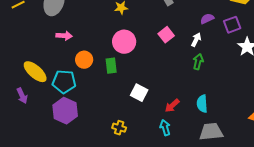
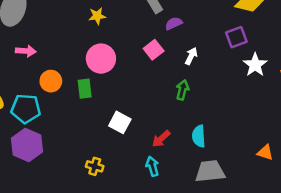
purple semicircle: (207, 19) -> (174, 23), moved
green arrow: (198, 62) -> (182, 90), moved

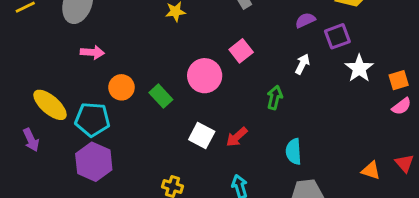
purple semicircle: (174, 23) -> (305, 20), moved
white arrow: (191, 56) -> (302, 64), moved
pink circle: (101, 59) -> (205, 76), moved
green rectangle: (85, 89) -> (161, 96), turned -36
red arrow: (161, 139) -> (237, 137), moved

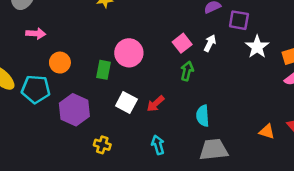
purple square: (337, 36) -> (239, 20), turned 30
pink square: (241, 51) -> (182, 43), moved
green rectangle: (161, 96) -> (103, 70), moved, turned 54
purple hexagon: (94, 162) -> (74, 110), moved

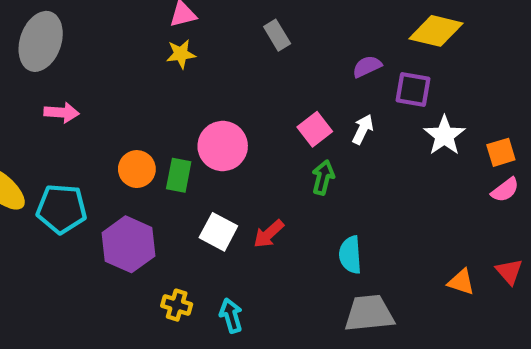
orange circle: (60, 63) -> (137, 169), moved
cyan arrow: (158, 145) -> (231, 315), moved

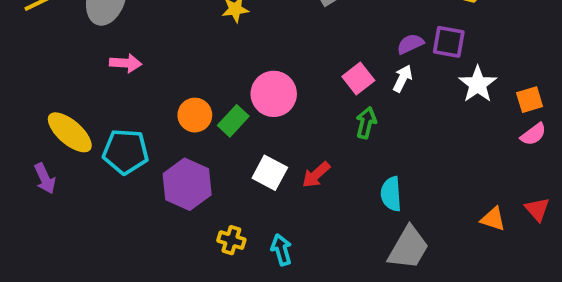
purple semicircle: (367, 67) -> (410, 44), moved
green rectangle: (179, 175) -> (233, 121), turned 32
gray trapezoid: (369, 313) -> (408, 248), turned 126

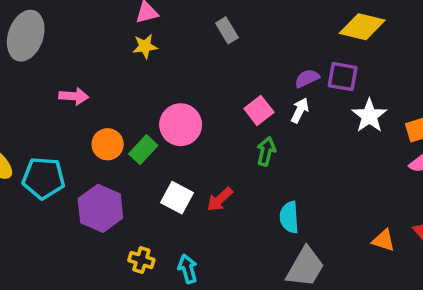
pink arrow: (126, 63) -> (74, 96), moved

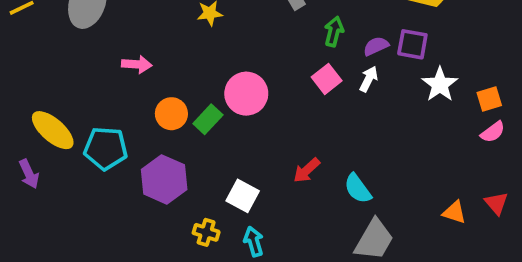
green arrow: (266, 151) -> (334, 32), moved
white square: (177, 198) -> (243, 196), moved
red arrow: (220, 199) -> (307, 170), moved
cyan semicircle: (289, 217) -> (358, 189), turned -32

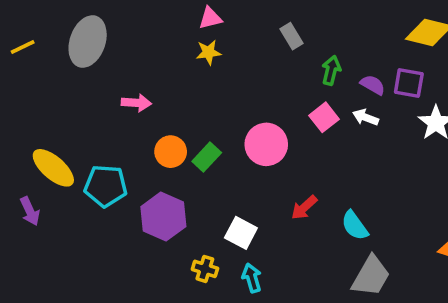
purple semicircle: (376, 46) -> (373, 85), turned 55
white arrow: (369, 79) -> (365, 117), turned -95
pink circle: (246, 94) -> (266, 144), moved

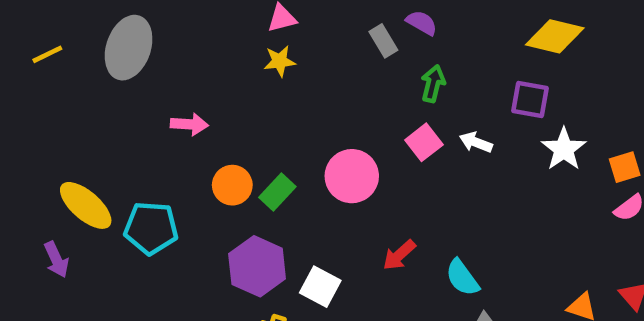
purple semicircle: (373, 85) -> (422, 23), moved
purple hexagon: (163, 217) -> (257, 266), moved

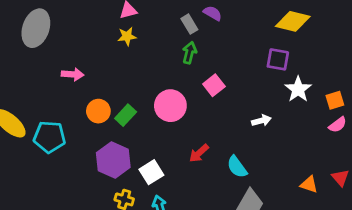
green arrow: (433, 84) -> (189, 53), moved
white arrow: (476, 142) -> (261, 121), moved, turned 144
white square: (320, 287) -> (151, 172), turned 30

